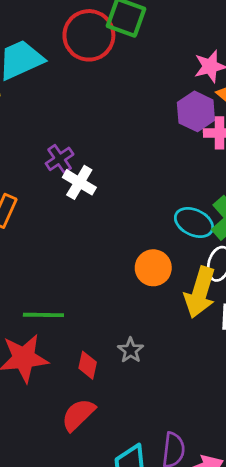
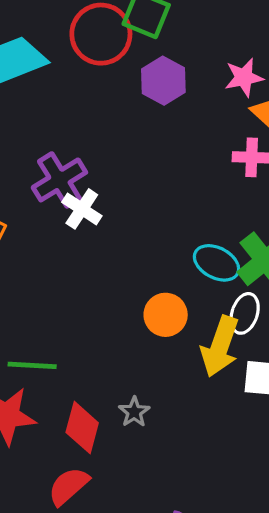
purple hexagon: (196, 111) -> (163, 81), moved
purple cross: (60, 159) -> (59, 180), size x1.6
red diamond: (88, 365) -> (82, 428), size x1.5

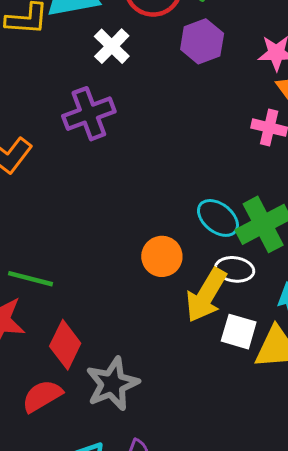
white cross: (82, 209) -> (112, 46), moved
white ellipse: (245, 313) -> (235, 269), turned 69
gray star: (134, 412) -> (112, 384), moved, size x1.8

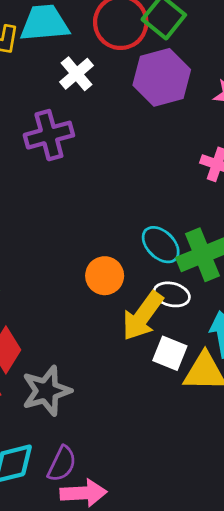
purple hexagon: (202, 41) -> (162, 77), size x1.4

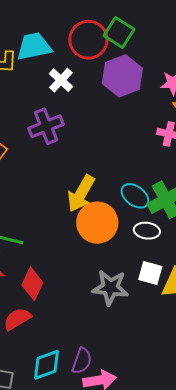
orange circle: (105, 276) -> (97, 223), size x1.5
yellow arrow: (143, 316) -> (81, 194), moved
gray star: (47, 391) -> (110, 288), moved, turned 30

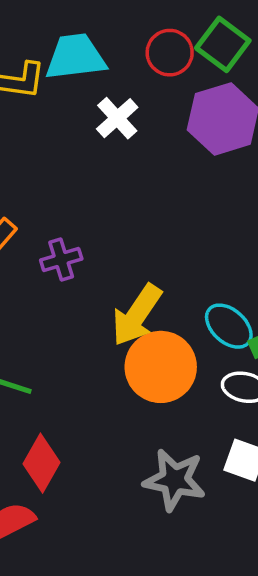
red circle: (88, 40) -> (170, 53), size x0.7
purple cross: (46, 126) -> (61, 259), moved, size x0.7

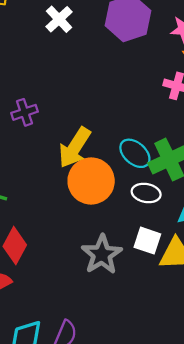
gray star: (175, 480) -> (102, 254), turned 30

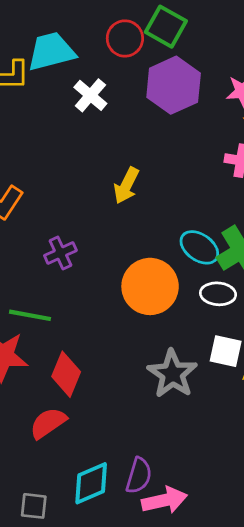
purple cross: (25, 112) -> (60, 253), moved
yellow arrow: (75, 147) -> (126, 186), moved, size x0.7

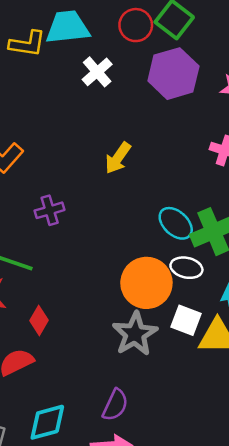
orange circle: (150, 286) -> (146, 283), moved
red diamond: (66, 374) -> (39, 320), size x0.7
purple semicircle: (139, 476) -> (115, 405), moved

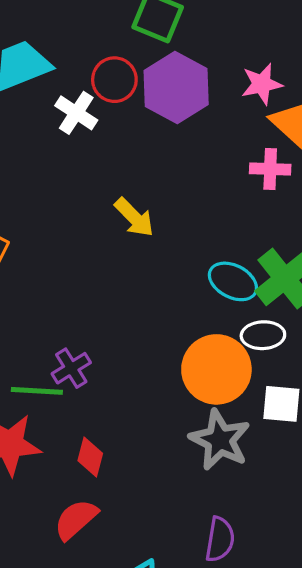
red circle: (136, 25) -> (114, 80), moved
yellow arrow: (118, 158) -> (134, 217), turned -64
purple cross: (50, 210) -> (71, 368), moved

